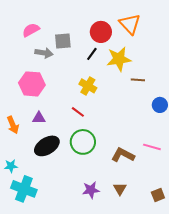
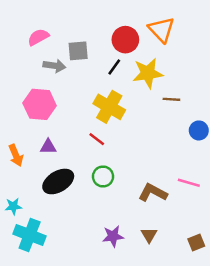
yellow cross: (88, 86) -> (109, 107), size x1.4
green circle: (83, 142) -> (103, 177), size x0.7

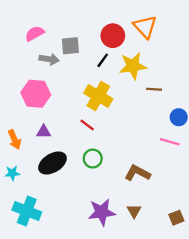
pink line: (189, 183) -> (170, 142), moved
cyan star: (13, 206) -> (12, 173), moved
purple star: (113, 236) -> (102, 212), size x1.4

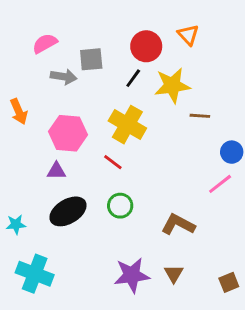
orange triangle: (145, 27) -> (188, 35), size x0.7
pink hexagon: (36, 94) -> (68, 133), moved
orange arrow: (15, 140) -> (19, 111), moved
pink line: (170, 142) -> (220, 184), turned -54

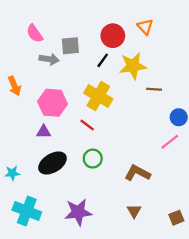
pink semicircle: (45, 43) -> (35, 33), turned -96
purple star: (132, 275) -> (78, 212), moved

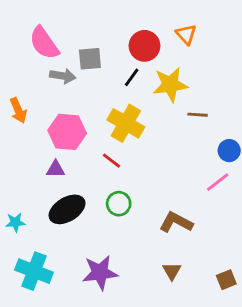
pink semicircle: (35, 33) -> (44, 43), size x1.4

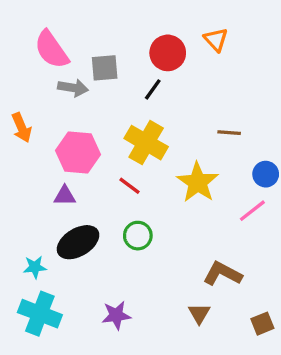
yellow star: (170, 85) -> (198, 182), moved, turned -30
cyan star: (15, 222) -> (35, 267), moved
brown L-shape: (176, 222) -> (222, 274), moved
purple star: (100, 273) -> (116, 315), size x0.7

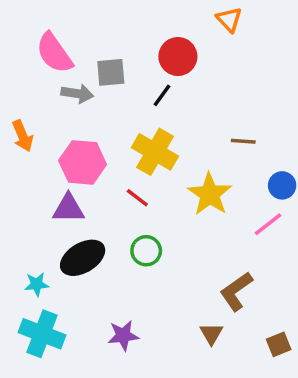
orange triangle: (216, 40) -> (229, 19), moved
purple triangle: (65, 196) -> (68, 208), size x1.4
brown L-shape: (222, 274) -> (236, 291), turned -63

